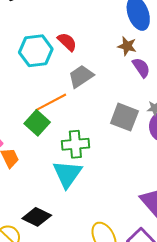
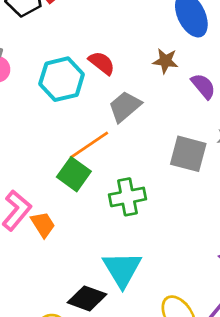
brown star: (127, 46) -> (165, 61), moved
cyan triangle: (67, 174) -> (122, 269), moved

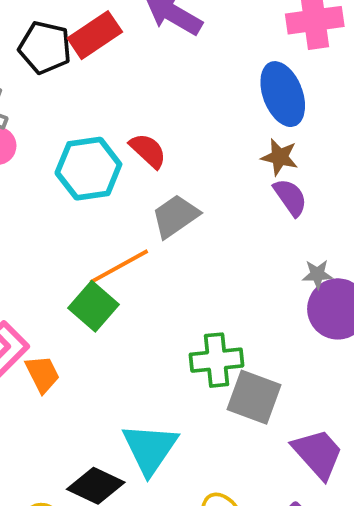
brown star: (165, 61) -> (280, 157), moved
gray square: (188, 154) -> (254, 397), moved
green cross: (127, 197) -> (217, 360), moved

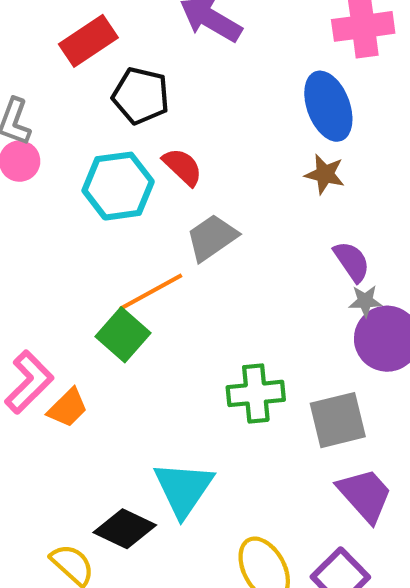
red rectangle: (95, 35) -> (88, 41), moved
black pentagon: (45, 47) -> (141, 96), moved
purple semicircle: (290, 197) -> (352, 261), moved
orange trapezoid: (42, 374) -> (68, 408), turned 72
gray square: (254, 397) -> (338, 420), moved, turned -34

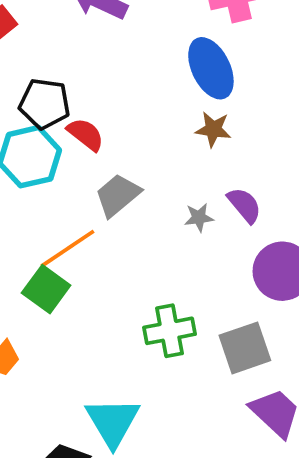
black pentagon: (141, 96) -> (45, 104), moved
gray star: (365, 301) -> (199, 217), moved

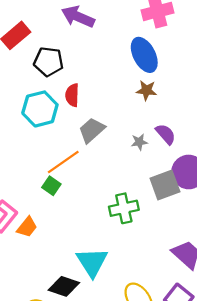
black pentagon: (45, 104) -> (49, 62), moved
red semicircle: (86, 134) -> (72, 95), turned -125
green square: (46, 289) -> (51, 186), size x0.7
gray square: (245, 348) -> (165, 185), moved

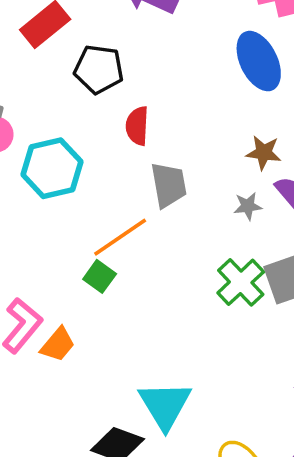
brown star: (146, 90) -> (264, 153), moved
cyan hexagon: (40, 109) -> (52, 168), moved
gray trapezoid: (92, 130) -> (169, 185), turned 120
green cross: (124, 208) -> (241, 282), moved, turned -32

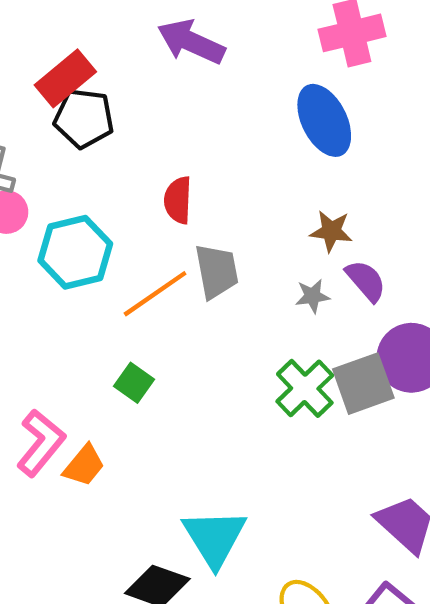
black pentagon: (99, 69) -> (84, 118), moved
orange line: (120, 237) -> (155, 294), moved

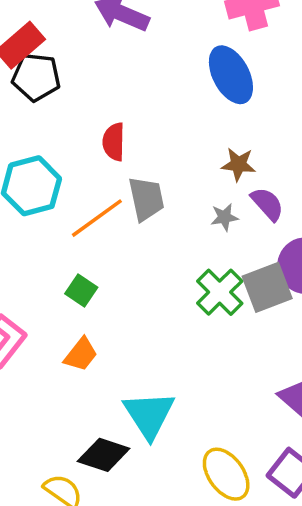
orange trapezoid: (84, 465) -> (81, 354), moved

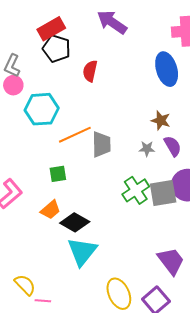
red semicircle: (114, 142) -> (90, 71), moved
gray trapezoid: (146, 199) -> (101, 144), moved
green square: (81, 291) -> (58, 174), turned 36
black diamond: (104, 455) -> (75, 222), moved

